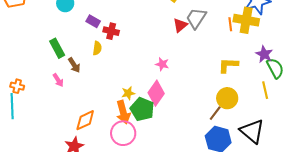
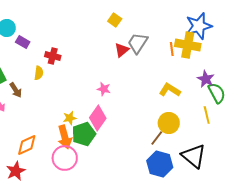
purple rectangle: (93, 21) -> (23, 42), moved
yellow L-shape: (228, 65) -> (170, 90), turned 30
green pentagon: (142, 109) -> (84, 134), turned 30

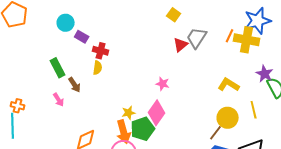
orange line: (172, 49) -> (230, 36), moved, turned 32
red cross: (53, 56) -> (101, 51), moved
yellow line: (207, 115) -> (254, 110), moved

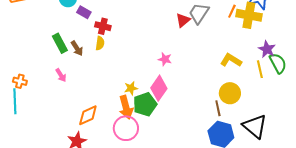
brown arrow: (75, 85) -> (77, 48), moved
yellow line: (254, 110) -> (260, 69), moved
brown line: (216, 133) -> (218, 108), turned -49

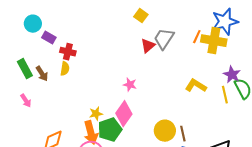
yellow circle: (230, 93) -> (165, 131), moved

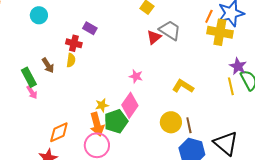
orange line: (197, 37) -> (209, 16), moved
purple rectangle: (49, 38) -> (90, 28), moved
gray trapezoid: (164, 39) -> (170, 30), turned 90
green rectangle: (25, 69) -> (29, 77), moved
yellow L-shape: (196, 86) -> (183, 86), moved

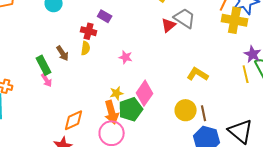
pink star: (136, 76) -> (126, 57), moved

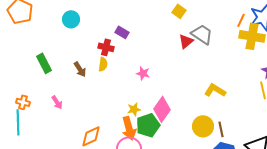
green rectangle: (44, 65) -> (44, 63), moved
pink arrow: (47, 80) -> (57, 102), moved

